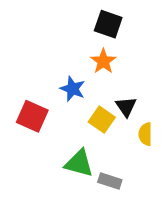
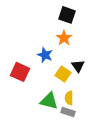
yellow semicircle: (145, 134) -> (69, 98), moved

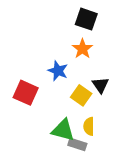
gray rectangle: (68, 112) -> (77, 144), moved

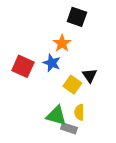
orange star: (82, 49) -> (62, 43), moved
red square: (26, 93) -> (23, 66), moved

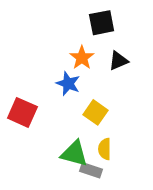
black square: (77, 17) -> (102, 23), turned -30
red square: (23, 66) -> (22, 112), moved
black triangle: (90, 75) -> (118, 61), moved, turned 42

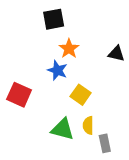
black square: (102, 23) -> (54, 19), moved
black triangle: (118, 61) -> (116, 54), moved, turned 36
gray rectangle: (91, 170) -> (105, 143), moved, turned 60

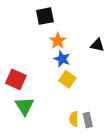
blue star: (57, 70) -> (62, 59), moved
yellow semicircle: (88, 125) -> (74, 119), moved
green triangle: (63, 129) -> (25, 106), moved, turned 42

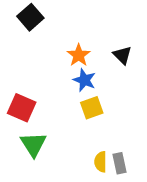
black square: (45, 16) -> (30, 17), moved, turned -30
black triangle: (97, 45) -> (122, 55), moved, turned 32
yellow square: (67, 79) -> (92, 108), turned 35

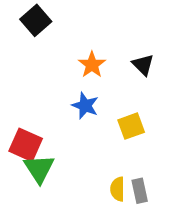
blue star: (84, 80) -> (85, 106), moved
red square: (22, 108) -> (26, 145), moved
yellow square: (92, 108) -> (131, 126), moved

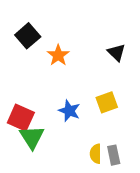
black square: (36, 20) -> (28, 36), moved
orange star: (92, 65) -> (58, 55), moved
blue star: (85, 106) -> (69, 111), moved

